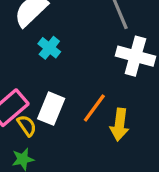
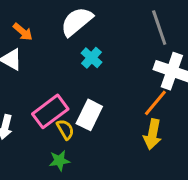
orange line: (94, 108) -> (155, 103), moved

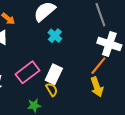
yellow semicircle: (65, 129) -> (52, 89), moved
yellow arrow: (153, 134) -> (97, 87), turned -30

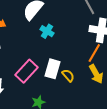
yellow semicircle: (52, 89) -> (68, 75), moved

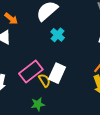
yellow semicircle: (68, 75) -> (44, 80), moved

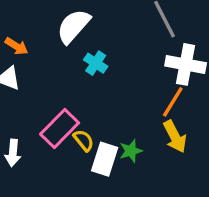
white rectangle: (57, 73) -> (105, 159), moved
green star: (38, 104) -> (131, 151), moved

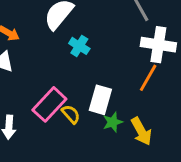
yellow arrow: (175, 137) -> (141, 131), moved
white rectangle: (105, 159) -> (100, 100), moved

